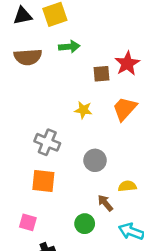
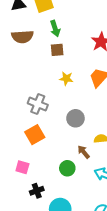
green arrow: (69, 47) -> (55, 29), turned 77
brown square: (101, 74) -> (57, 50), moved
orange square: (43, 181) -> (35, 135), turned -36

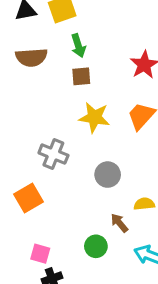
yellow star: (66, 79) -> (94, 117), size x1.5
orange square: (35, 135) -> (29, 198), moved
pink square: (22, 167) -> (40, 254), moved

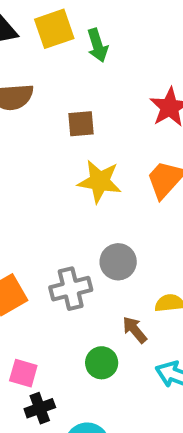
green arrow: (78, 46) -> (97, 45), moved
gray cross: (53, 154) -> (71, 289), moved, turned -36

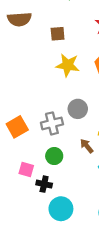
green circle: (102, 363) -> (54, 156), moved
black cross: (40, 408) -> (44, 184), moved, turned 32

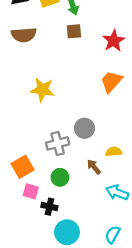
brown square: (58, 34) -> (74, 31), moved
yellow star: (68, 65) -> (42, 90), moved
orange square: (17, 127) -> (23, 167), moved

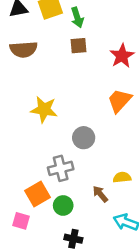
gray circle: (84, 128) -> (84, 138), moved
orange square: (23, 167) -> (38, 194), moved
pink square: (31, 191) -> (21, 221), moved
black cross: (49, 207) -> (73, 239), moved

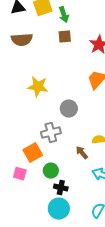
green circle: (63, 205) -> (51, 171), moved

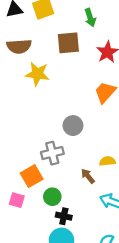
green arrow: (64, 15) -> (90, 18), moved
brown square: (65, 37) -> (68, 43), size x1.5
yellow star: (38, 87) -> (37, 74), moved

